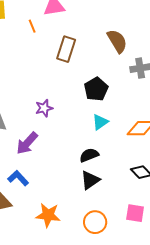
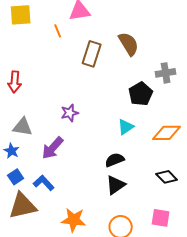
brown semicircle: (117, 41) -> (129, 44), moved
black pentagon: (96, 89) -> (141, 94), moved

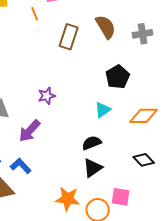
gray cross: (166, 73) -> (143, 34), moved
pink square: (161, 218) -> (121, 197), moved
orange star: (74, 220) -> (68, 199), moved

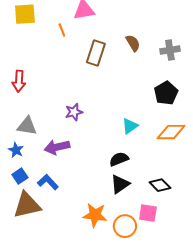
brown semicircle: (106, 27) -> (133, 43), size x0.7
black pentagon: (118, 77) -> (166, 93), moved
purple arrow: (30, 131) -> (57, 147), turned 35
black diamond: (144, 160) -> (160, 185), moved

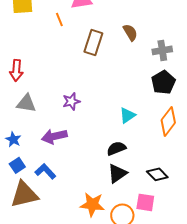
gray cross: (170, 50) -> (162, 50), moved
gray triangle: (27, 126) -> (26, 103), moved
orange diamond: (171, 132) -> (168, 121), turned -52

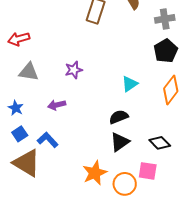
red arrow: (16, 70) -> (19, 39), turned 70
purple arrow: (54, 136) -> (57, 105), size x0.7
brown triangle: (24, 194) -> (27, 163), turned 44
orange star: (92, 204) -> (95, 173), turned -30

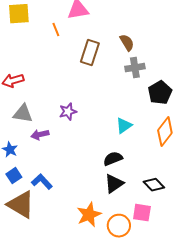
gray cross: (165, 19) -> (135, 68), moved
purple arrow: (57, 105) -> (40, 135), moved

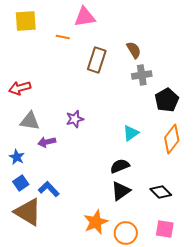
orange line: (56, 30) -> (63, 37), turned -56
pink square: (142, 213) -> (165, 229), moved

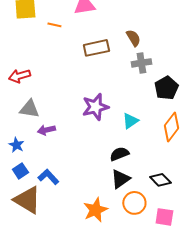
orange line: (63, 37) -> (54, 25), moved
brown rectangle: (97, 60) -> (96, 48), turned 60
purple star: (75, 119) -> (95, 107), moved, size x1.5
orange circle: (126, 233) -> (134, 203), moved

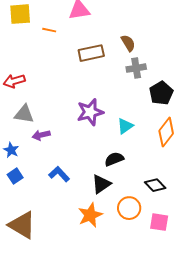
blue L-shape: (48, 177) -> (59, 174), moved
black triangle: (120, 179) -> (101, 184), moved
brown triangle: (27, 200) -> (22, 225), moved

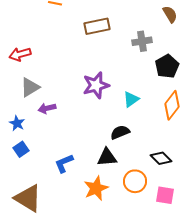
brown semicircle: (128, 43) -> (170, 14), moved
gray triangle: (24, 114) -> (30, 87), turned -40
blue L-shape: (59, 174) -> (64, 163), moved, turned -70
black triangle: (101, 184) -> (107, 157), turned 30

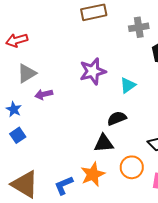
blue L-shape: (64, 163) -> (64, 185), moved

